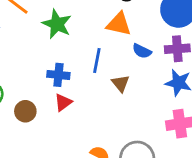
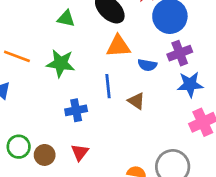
red triangle: (63, 102) -> (80, 152), moved
brown circle: (25, 111) -> (45, 155), moved

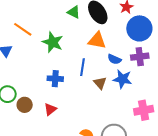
green triangle: (66, 19) -> (74, 12), moved
blue star: (190, 84) -> (122, 79), moved

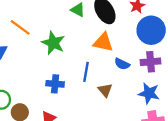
blue star: (122, 79) -> (149, 93), moved

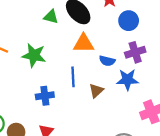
blue circle: (151, 30) -> (129, 21), size x0.7
brown triangle: (105, 90) -> (96, 91), turned 40
blue star: (149, 93) -> (127, 80), moved

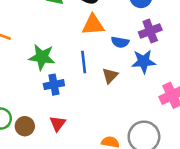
green star: (34, 55) -> (42, 57), moved

